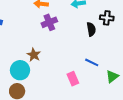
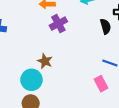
pink rectangle: (73, 79) -> (101, 84), moved

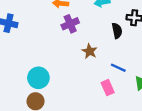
brown star: (45, 61) -> (90, 51), moved

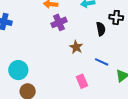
cyan circle: (38, 78) -> (18, 70), moved
pink rectangle: (108, 88) -> (82, 81), moved

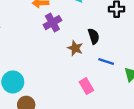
black semicircle: (101, 29) -> (94, 36), moved

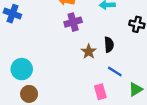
pink rectangle: (86, 86) -> (100, 92), moved

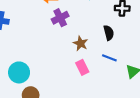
black semicircle: (109, 45) -> (109, 33), moved
pink rectangle: (100, 92) -> (82, 67), moved

